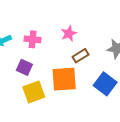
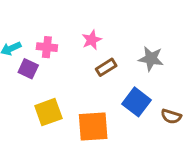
purple square: (24, 67) -> (28, 69), moved
orange square: (64, 79) -> (93, 127), moved

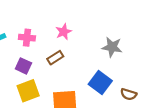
brown rectangle: (106, 67) -> (55, 58), moved
purple square: (28, 69) -> (23, 66), moved

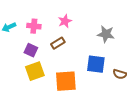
blue square: (100, 82) -> (96, 64), turned -30

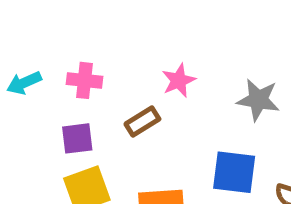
pink star: (65, 21) -> (179, 80), moved
purple square: (31, 50) -> (77, 138), turned -32

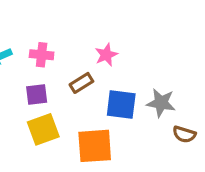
gray star: (258, 100) -> (161, 103), moved
blue square: (234, 172) -> (121, 104), moved

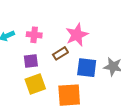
pink star: (106, 55) -> (77, 35), size x1.5

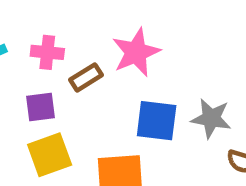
brown rectangle: (60, 53) -> (86, 77), moved

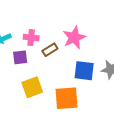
purple square: (40, 107) -> (20, 57), moved

